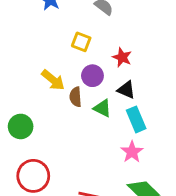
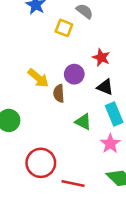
yellow square: (81, 42) -> (64, 28), moved
green triangle: (102, 108) -> (83, 122), moved
red circle: (33, 176) -> (41, 163), moved

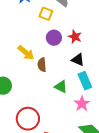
purple circle: (74, 74) -> (54, 38), moved

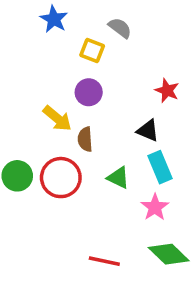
red star: (75, 37) -> (167, 91), moved
purple circle: (54, 38) -> (89, 92), moved
red circle: (28, 119) -> (61, 178), moved

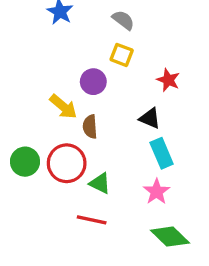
yellow square: (92, 50) -> (122, 55), moved
green triangle: (118, 178) -> (100, 183), moved
red line: (104, 261) -> (92, 220), moved

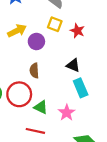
red star: (168, 80) -> (77, 31), moved
yellow arrow: (63, 107) -> (17, 31), moved, turned -66
pink star: (157, 192) -> (67, 113), moved

